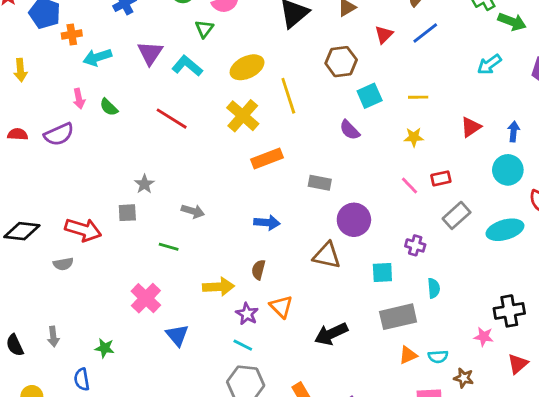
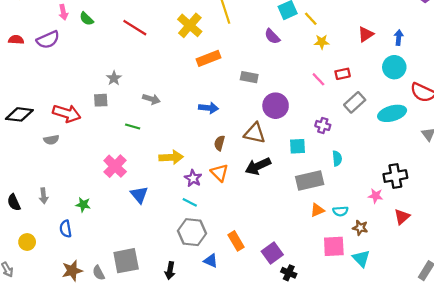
yellow line: (418, 97) -> (311, 19), moved, turned 48
brown semicircle: (258, 270) -> (219, 143), moved
black arrow: (331, 334) -> (258, 166), moved

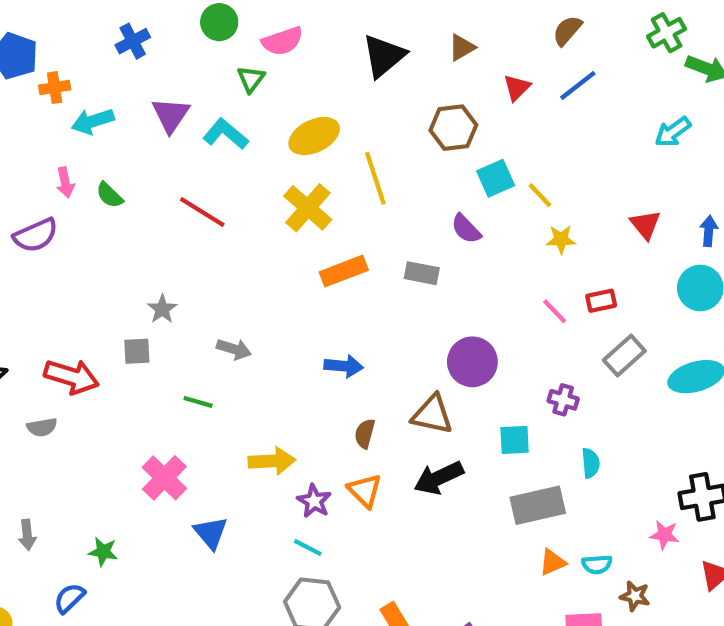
red triangle: (366, 34) -> (645, 225), turned -35
gray rectangle: (249, 77) -> (422, 273), moved
blue semicircle: (66, 229) -> (69, 598), turned 56

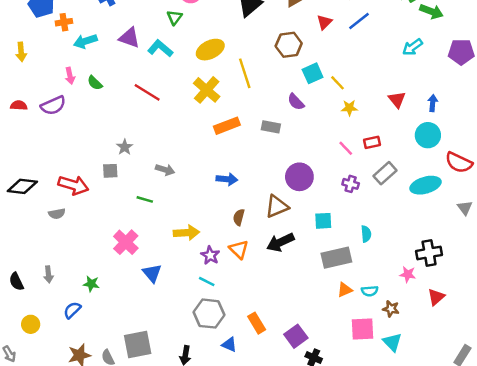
purple triangle: (171, 115) -> (129, 38), turned -45
purple cross: (563, 400) -> (351, 184), moved
brown triangle: (432, 415) -> (277, 207), turned -35

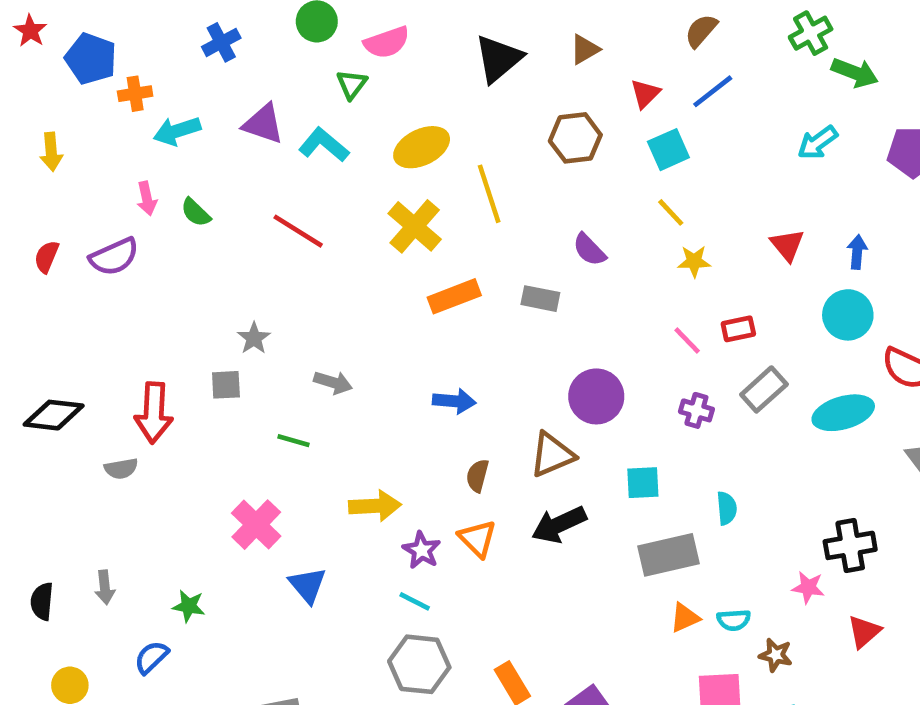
cyan square: (313, 73) -> (668, 150), moved
red semicircle: (19, 105) -> (47, 257), turned -70
red arrow: (73, 185) -> (154, 413), turned 76
black semicircle: (16, 281) -> (42, 601), turned 30

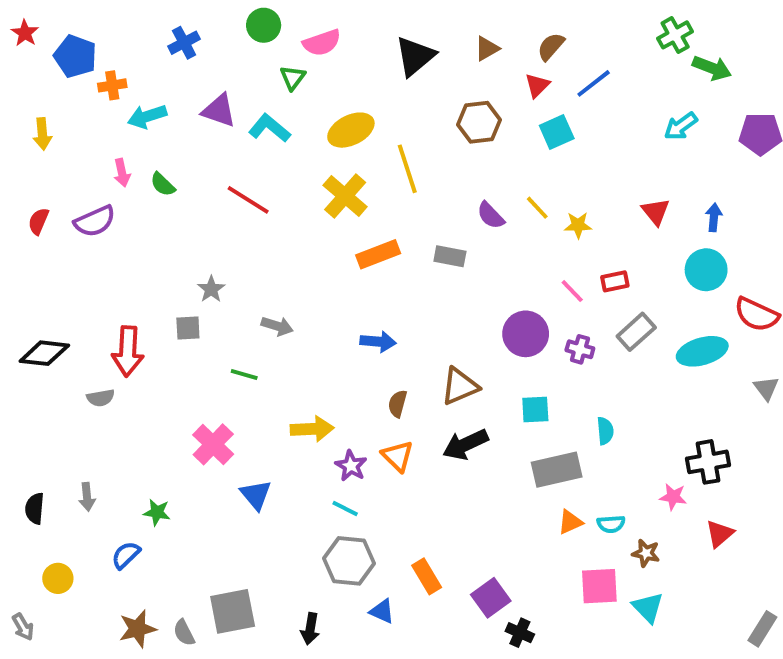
brown semicircle: (701, 31) -> (551, 47), moved
yellow line: (671, 212) -> (537, 208), moved
purple circle: (596, 396) -> (526, 334), moved

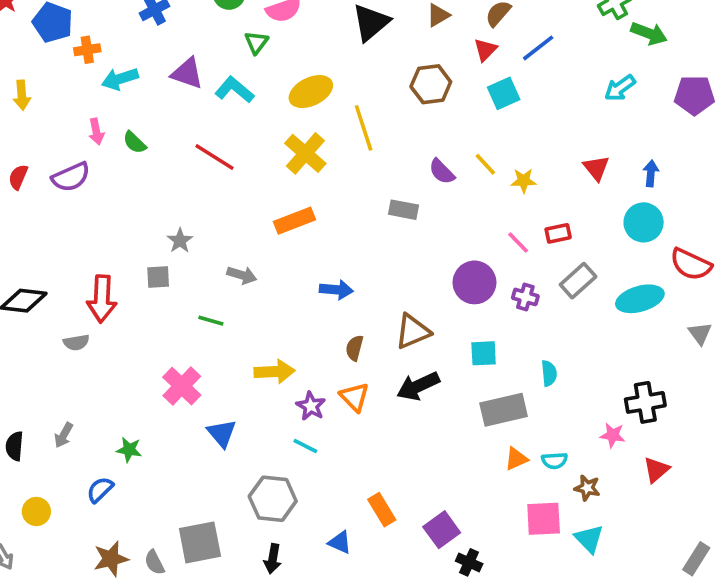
orange rectangle: (378, 254) -> (294, 221), moved
gray arrow: (87, 497) -> (64, 435), turned 35
gray hexagon: (349, 561) -> (273, 499), moved

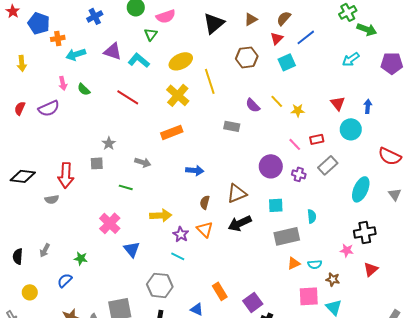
cyan circle: (644, 222) -> (351, 129), moved
cyan ellipse: (640, 299) -> (361, 189), moved, turned -50

